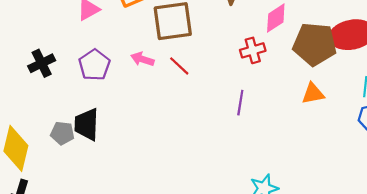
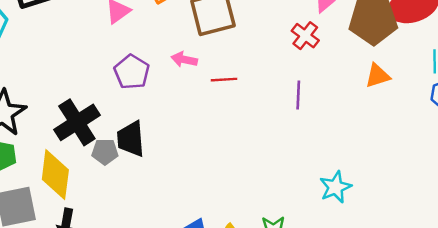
red cross: (253, 50) -> (305, 36), turned -30
black cross: (42, 63) -> (77, 122), moved, size x1.5
red line: (179, 66) -> (224, 80), moved, turned -40

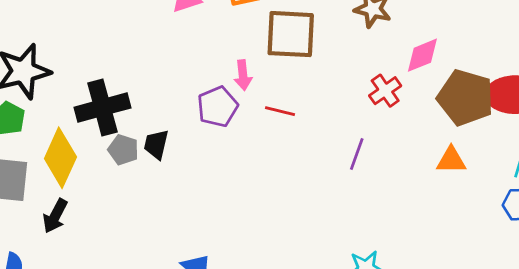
pink arrow: (184, 59) -> (243, 75), turned -125
purple pentagon: (132, 72) -> (218, 107), moved
black trapezoid: (131, 139) -> (156, 144), size x0.7

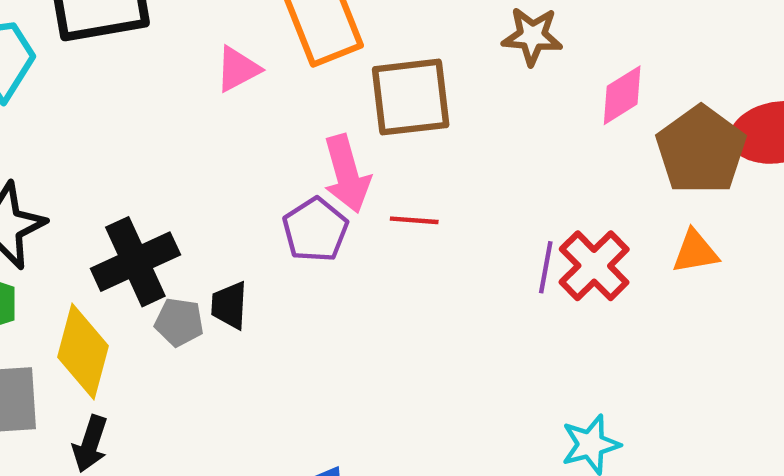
pink arrow: (243, 75) -> (347, 174), size x1.6
red cross: (385, 91) -> (594, 266), moved, size x1.4
brown pentagon: (466, 98) -> (701, 150), turned 30

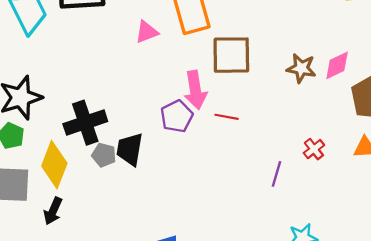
brown star: (532, 36) -> (301, 68), moved
red cross: (594, 266) -> (314, 149), size x0.6
purple line: (546, 267) -> (277, 174), moved
black trapezoid: (229, 305) -> (130, 149), size x1.4

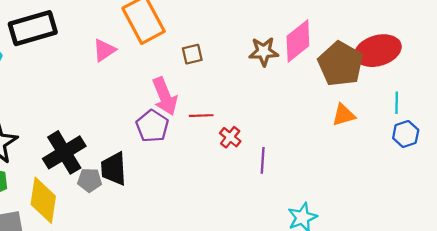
brown square: (231, 55) -> (192, 54), size x0.5
pink diamond: (337, 65) -> (298, 41), size x1.4
red cross: (314, 149) -> (230, 137), moved

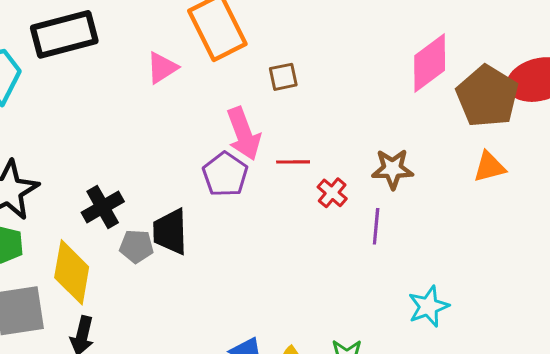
brown star: (264, 52) -> (393, 169), moved
black cross: (64, 152) -> (103, 207), size x0.7

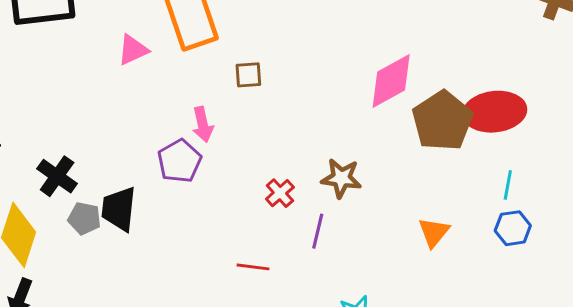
pink arrow: (244, 134) -> (203, 124), size x0.7
red line: (293, 162) -> (253, 267), moved
orange triangle: (489, 167) -> (434, 232), moved, turned -44
black cross: (103, 207) -> (57, 176), turned -33

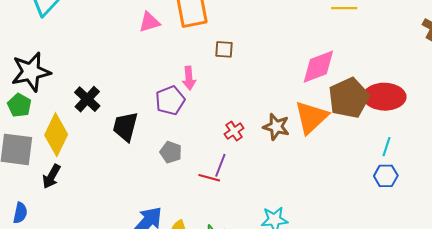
gray pentagon: (84, 218) -> (171, 152), moved
purple line: (318, 231) -> (220, 165), moved
orange triangle: (434, 232) -> (311, 117), moved, size x1.6

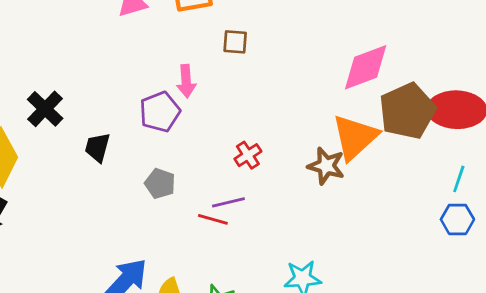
black trapezoid: (125, 127) -> (97, 147), size x0.7
brown star: (276, 127) -> (326, 166), moved
purple line: (220, 165) -> (228, 202), turned 55

